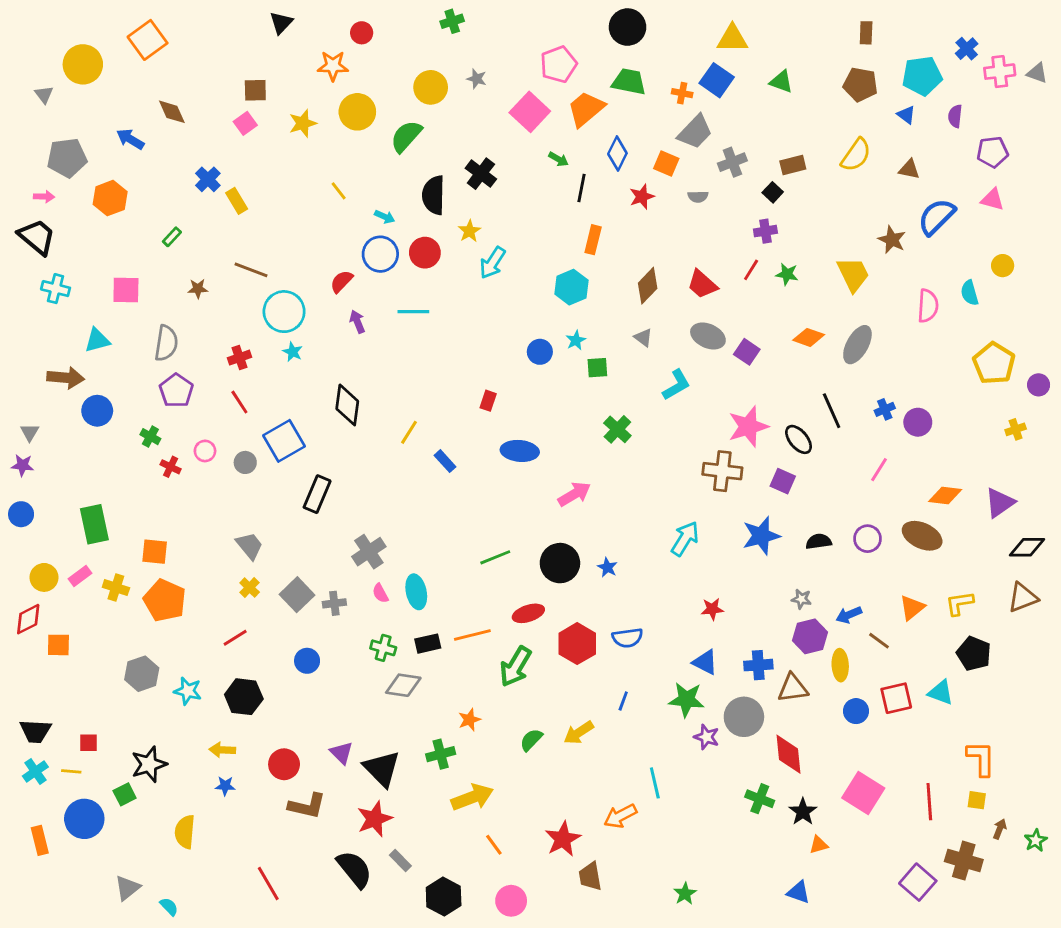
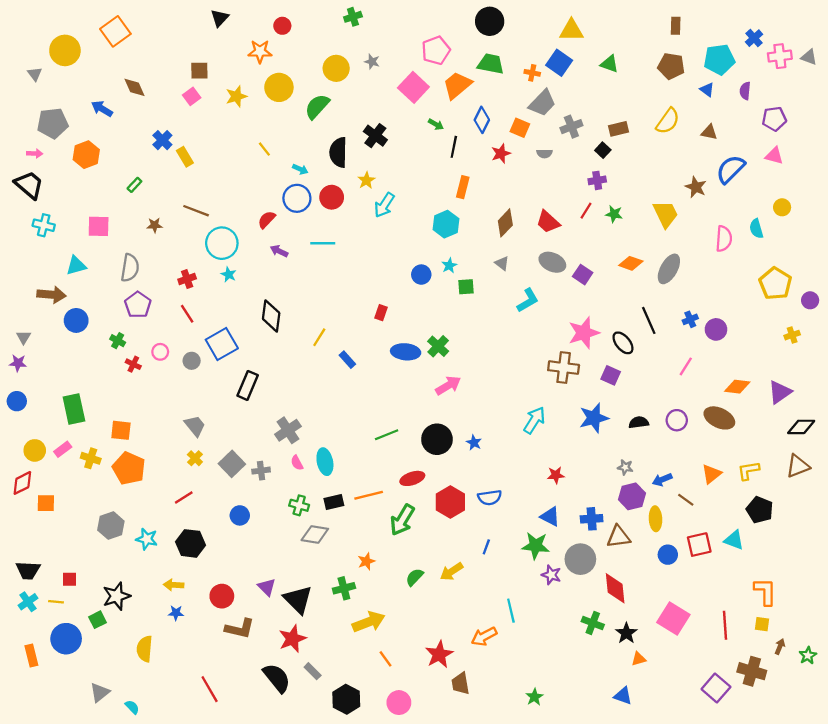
purple arrow: (357, 322) -> (279, 251), turned -42
green cross: (617, 429) -> (438, 346), moved

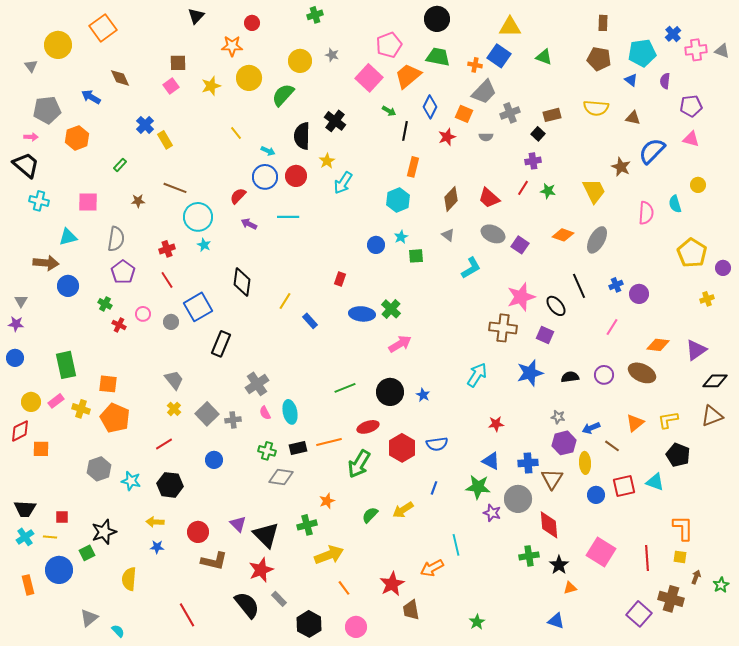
yellow semicircle: (668, 121) -> (596, 108), turned 60
brown triangle: (618, 537) -> (552, 479), turned -50
green cross: (593, 623) -> (529, 556), turned -30

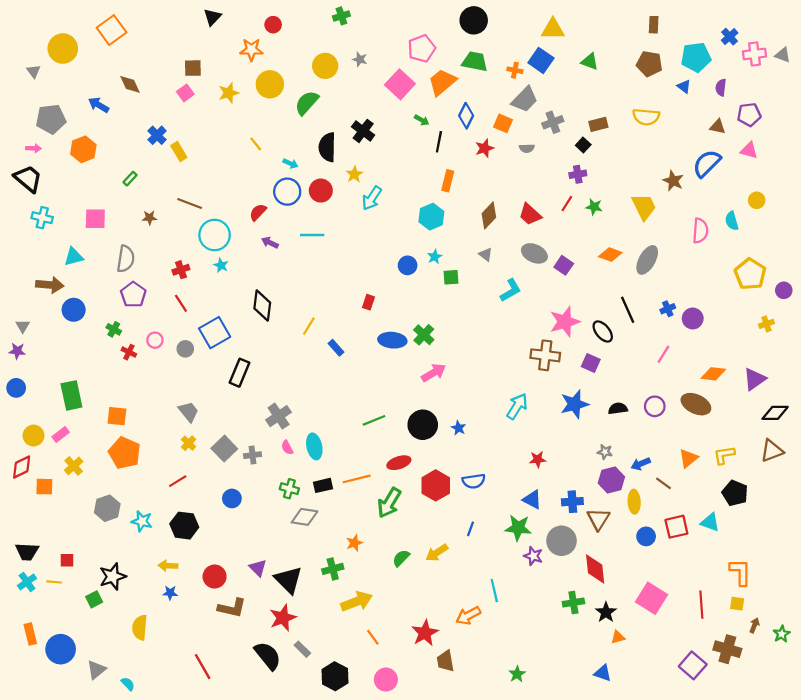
brown triangle: (633, 118) -> (718, 127), moved
yellow cross: (81, 409) -> (74, 466), moved, turned 30
blue circle: (59, 570) -> (61, 649), moved

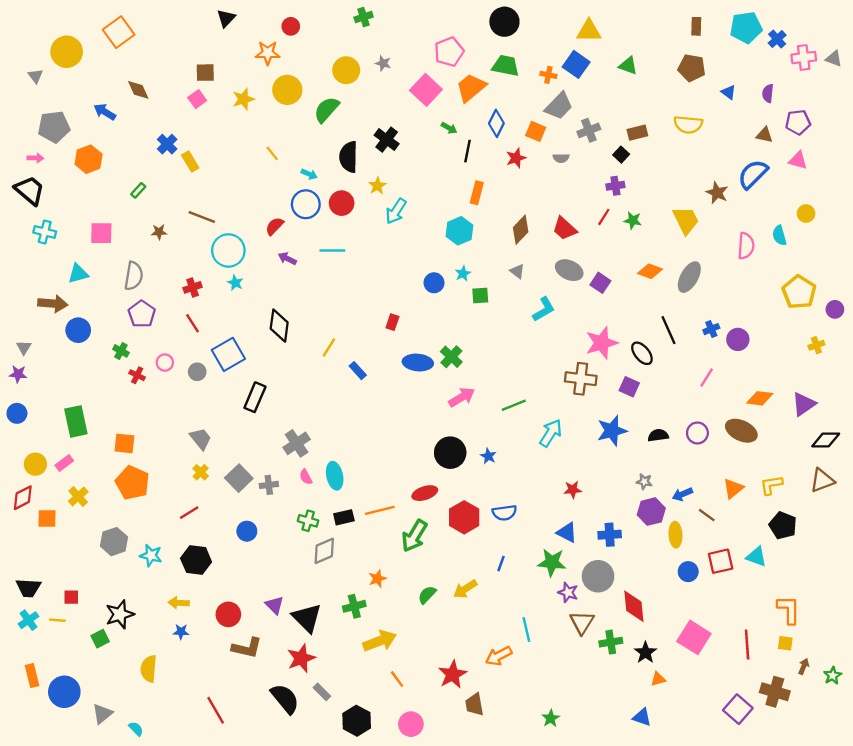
cyan pentagon: (696, 57) -> (746, 27), moved
green line: (374, 420) -> (514, 405), moved
gray diamond: (305, 517) -> (324, 551), turned -32
brown triangle: (598, 519) -> (582, 622), moved

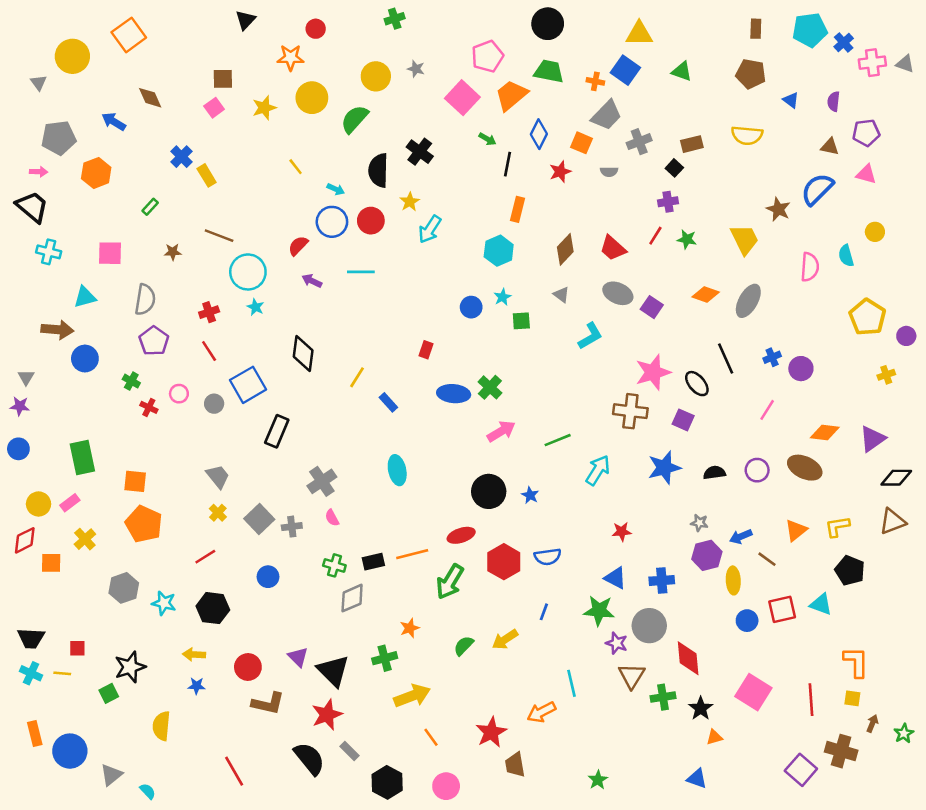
cyan ellipse: (335, 476) -> (397, 470), moved
cyan cross: (28, 620) -> (31, 673), turned -30

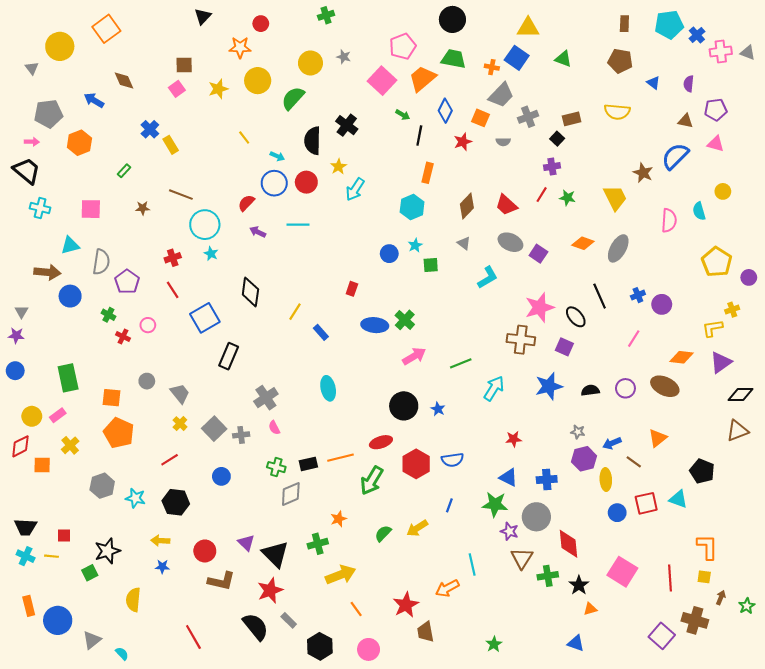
gray semicircle: (145, 300) -> (101, 262), moved
gray circle: (214, 404) -> (147, 381), moved
yellow L-shape: (837, 527) -> (712, 328), moved

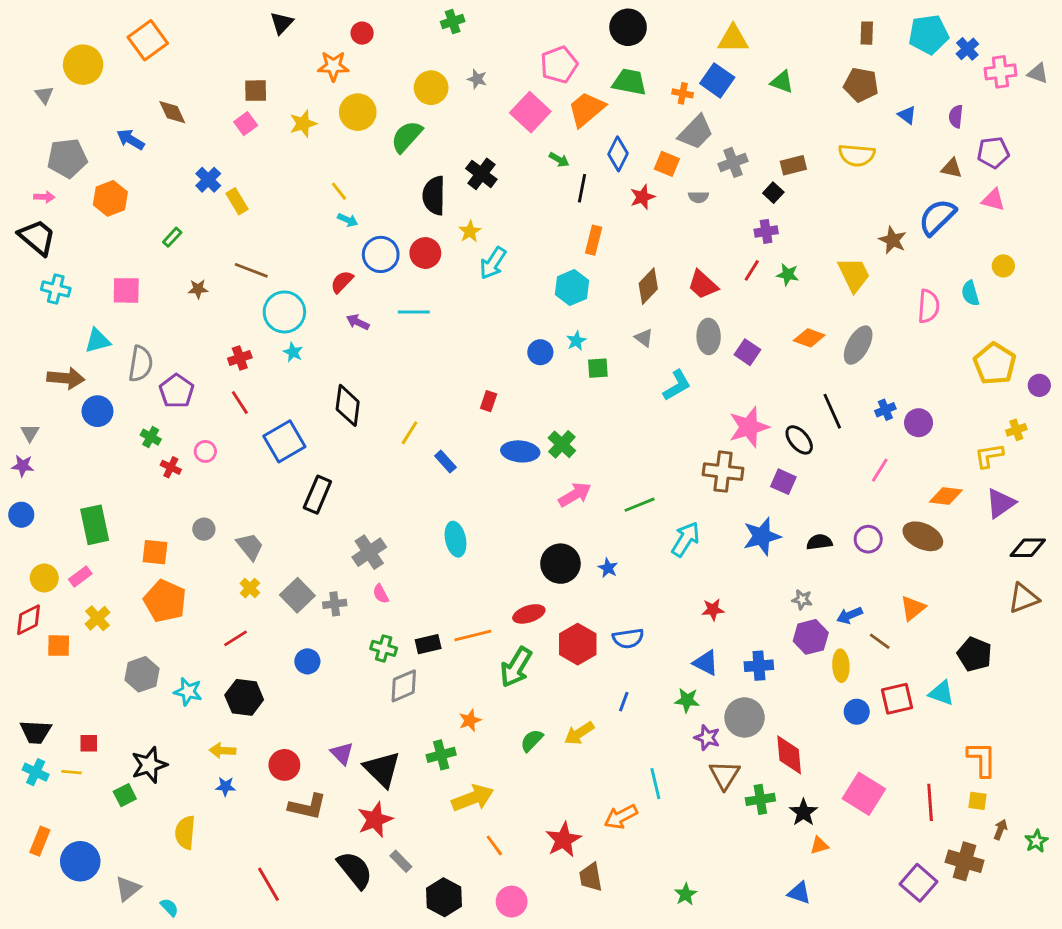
cyan arrow: (277, 156) -> (348, 220), moved
gray ellipse: (510, 242) -> (709, 336), turned 65
green star: (495, 504) -> (687, 700), size x0.7
orange rectangle: (29, 606) -> (40, 841), turned 36

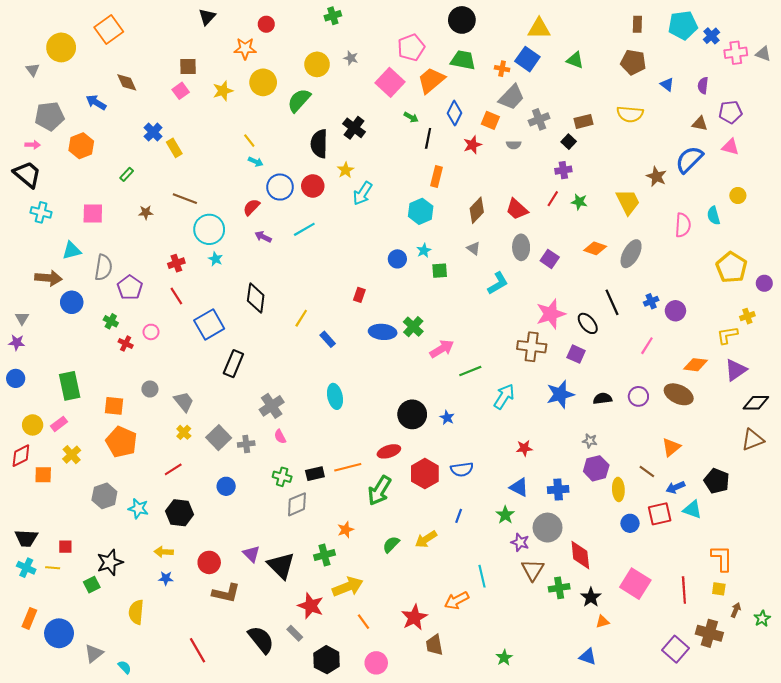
cyan line: (414, 312) -> (304, 229), turned -30
pink arrow: (575, 495) -> (442, 349), moved
blue arrow: (849, 615) -> (675, 487), moved
green star: (687, 700) -> (505, 515), turned 30
red star: (375, 820) -> (311, 606), moved, turned -30

